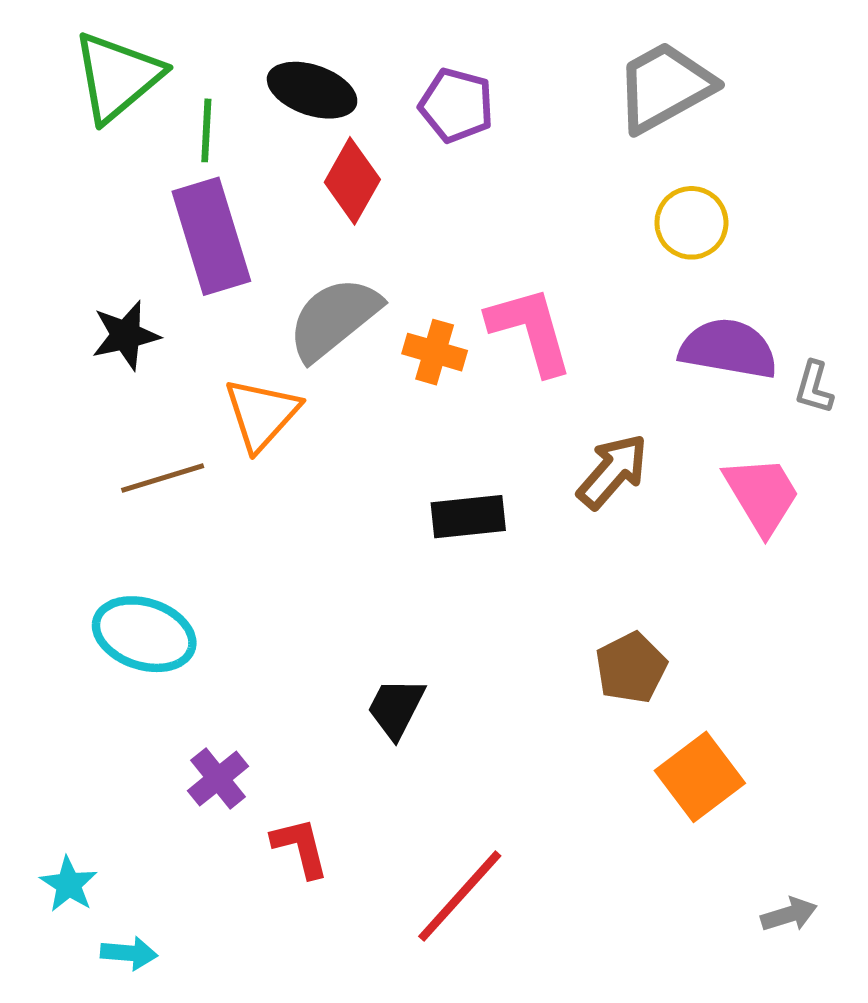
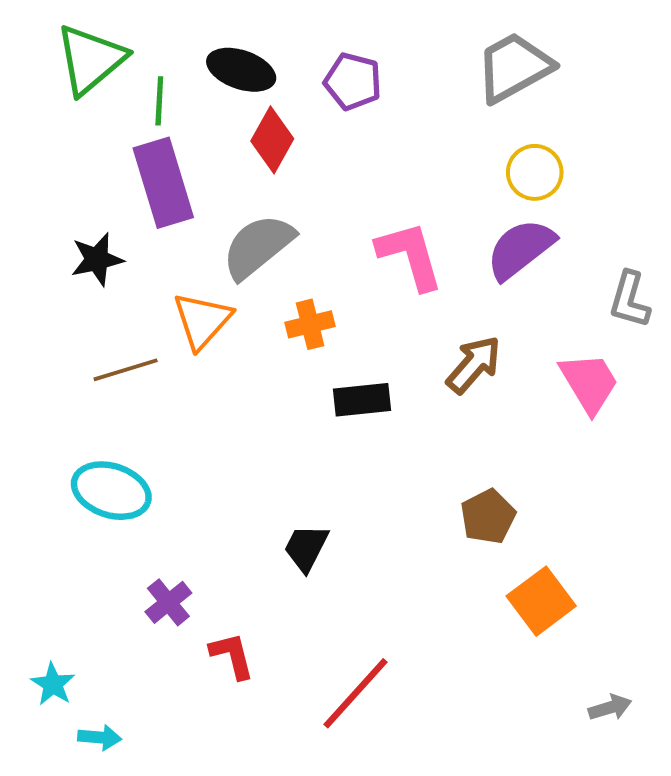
purple semicircle: (728, 349) -> (520, 249), moved, turned -48
orange cross: (435, 352) -> (310, 324), moved, turned -30
gray L-shape: (814, 387) -> (630, 300), size x1.4

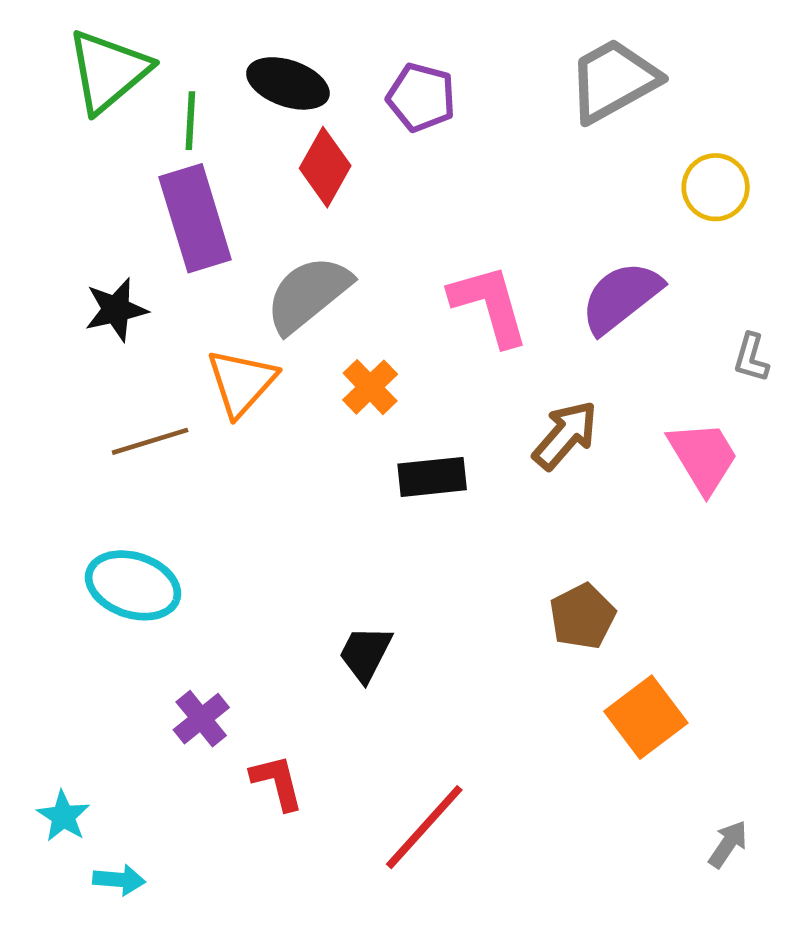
yellow circle: (535, 172) -> (716, 187), moved
gray L-shape: (630, 300) -> (751, 358), size x0.7
orange cross: (310, 324) -> (370, 387), turned -30
gray arrow: (610, 708) -> (728, 844), turned -39

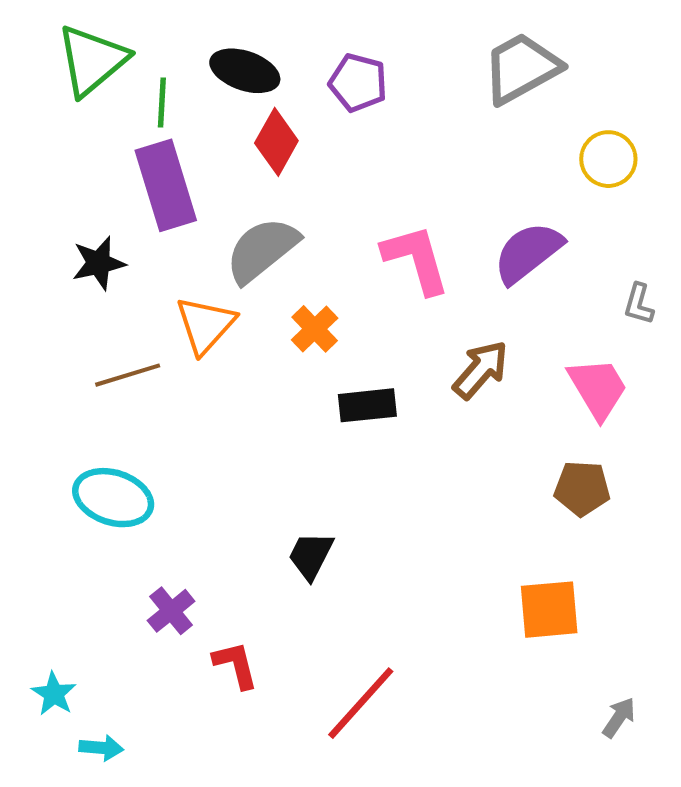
brown pentagon: (582, 616) -> (582, 488), moved, turned 30
orange square: (646, 717) -> (549, 610), turned 32

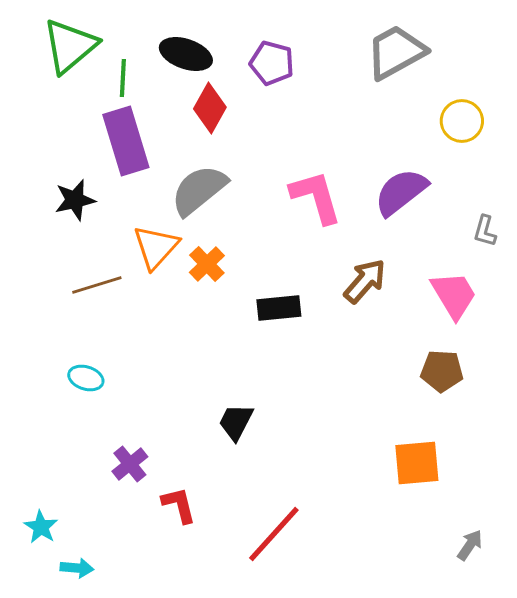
orange cross: (315, 329) -> (207, 264), moved
cyan ellipse: (113, 498) -> (86, 378), size x0.6

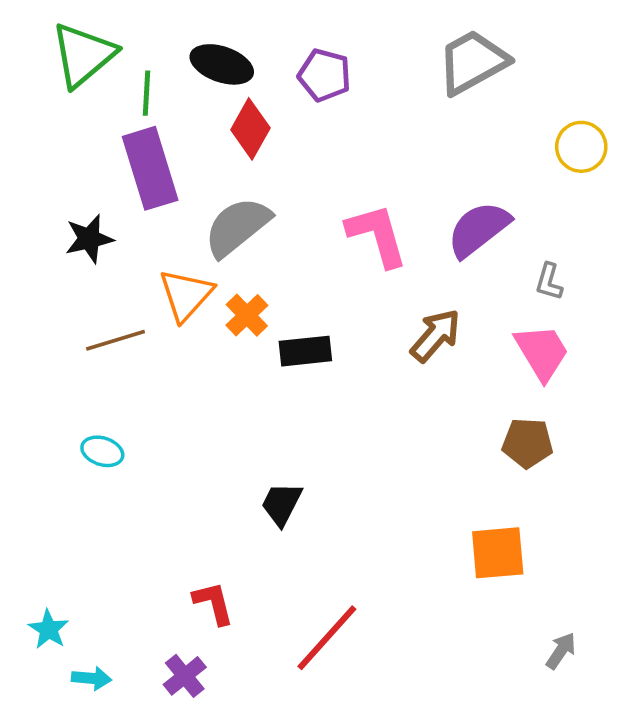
yellow circle: (462, 121) -> (581, 147), moved
gray L-shape: (485, 231) -> (549, 282), moved
black rectangle: (279, 308) -> (305, 351), moved
purple cross: (130, 464) -> (185, 676), moved

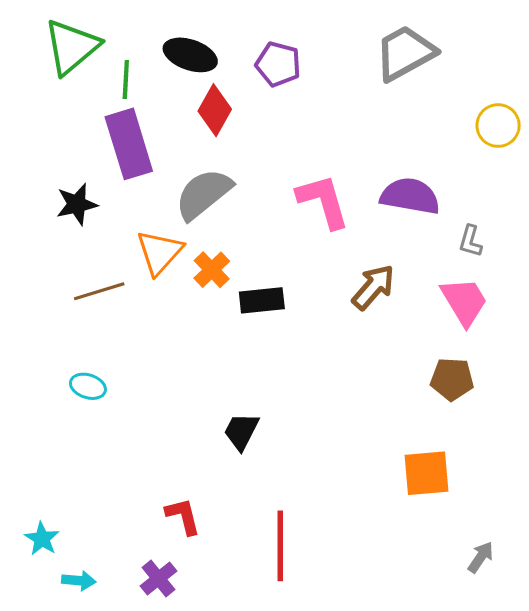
purple semicircle: (479, 229) -> (410, 196), turned 48
red line: (327, 638) -> (280, 546), turned -42

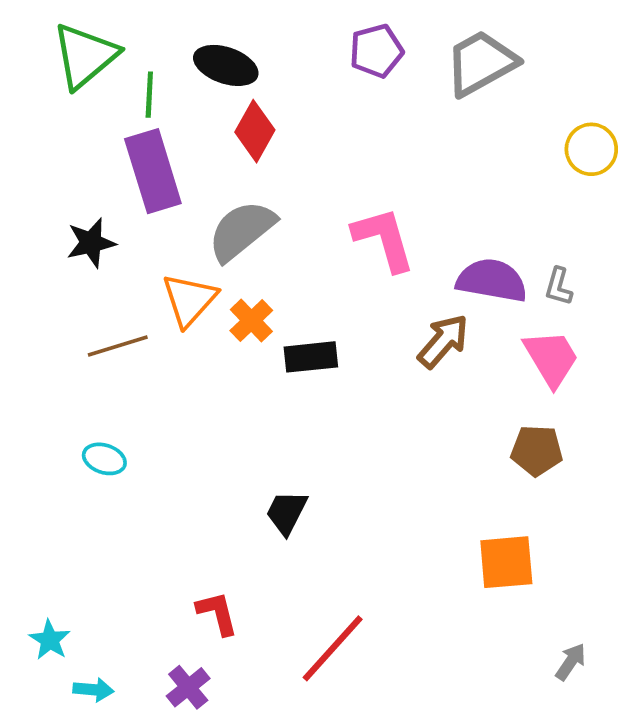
purple pentagon: (278, 64) -> (376, 51), moved, turned -30
purple semicircle: (410, 196) -> (492, 280), moved
red line: (280, 546) -> (333, 648), turned 42

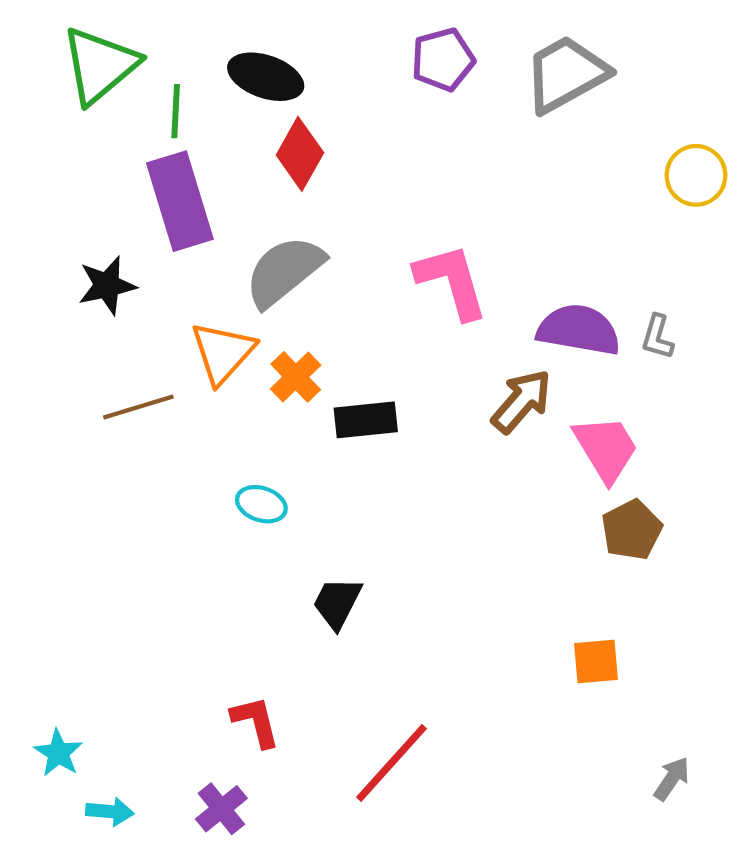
pink trapezoid: (551, 358) -> (606, 448), moved
brown pentagon: (537, 450) -> (632, 530), turned -30
cyan ellipse: (104, 459) -> (261, 504), moved
orange square: (506, 562) -> (596, 661), size x0.7

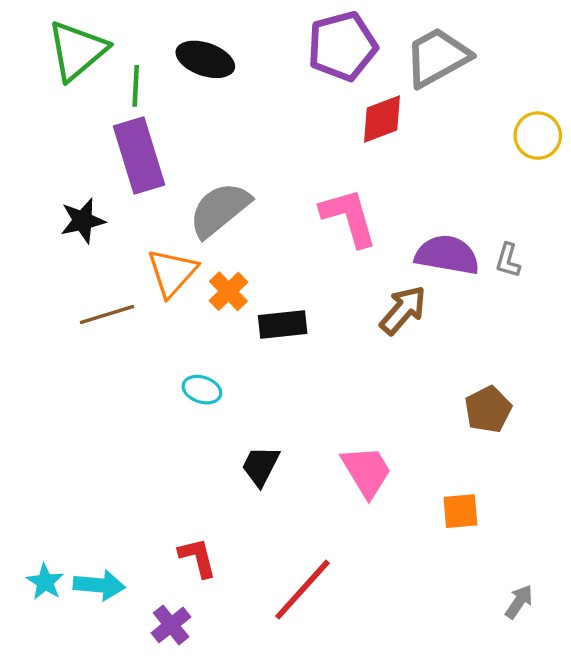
purple pentagon: (443, 60) -> (342, 46), size x1.4
red diamond: (300, 154) -> (382, 119), moved, turned 40
pink trapezoid: (606, 448) -> (367, 471), moved
cyan arrow: (110, 812) -> (99, 585), moved, size x1.4

